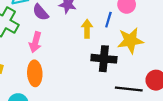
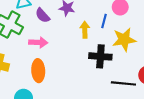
pink arrow: (35, 42) -> (38, 42), turned -102

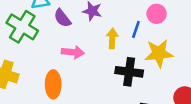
pink arrow: (38, 42) -> (73, 52), moved

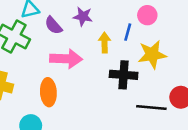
pink arrow: (73, 52) -> (66, 59), size x1.4

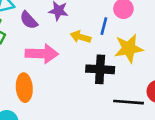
yellow arrow: (105, 43) -> (81, 37), turned -72

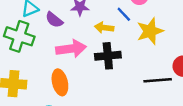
blue line: (104, 26) -> (124, 14), turned -49
black cross: (100, 69) -> (108, 56), moved

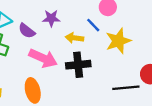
pink arrow: (71, 49) -> (43, 58), turned 32

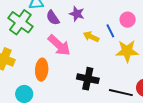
black cross: (78, 65) -> (88, 79), moved

